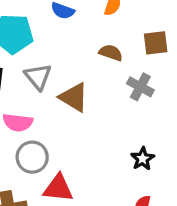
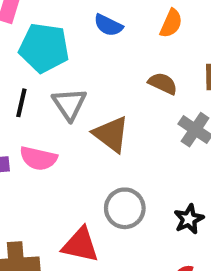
gray circle: (32, 157) -> (125, 208), moved

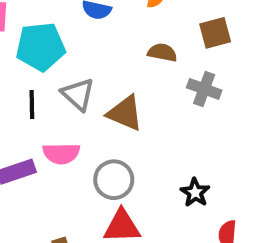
gray circle: (125, 208) -> (114, 180), moved
black star: (189, 219) -> (195, 193), moved

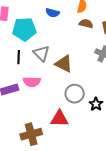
brown semicircle: (162, 53) -> (86, 24), moved
gray circle: (114, 180) -> (75, 94), moved

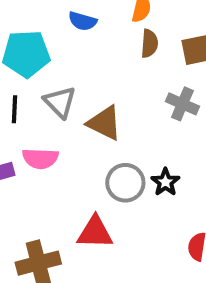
brown semicircle: (86, 24) -> (149, 44), turned 80
black star: (96, 104) -> (165, 182), moved

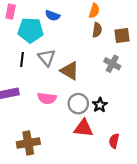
blue semicircle: (83, 21) -> (53, 16), moved
pink semicircle: (40, 158) -> (47, 98), moved
red triangle: (95, 232) -> (83, 128), moved

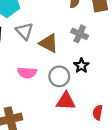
gray cross: (112, 64) -> (80, 34), moved
black star: (100, 105) -> (81, 66), moved

